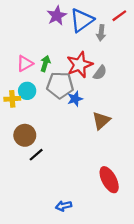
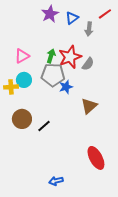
blue triangle: (82, 20) -> (72, 18), size x0.6
green arrow: (45, 64) -> (51, 56), moved
black line: (36, 155) -> (44, 126), moved

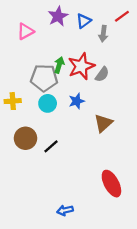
pink triangle: (22, 56) -> (25, 31), moved
gray pentagon: (53, 75) -> (44, 78), moved
cyan circle: (24, 80) -> (48, 103), moved

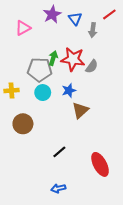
blue triangle: (84, 21) -> (75, 19), turned -32
red star: (81, 66) -> (73, 59), turned 30
brown triangle: (103, 123) -> (80, 110), moved
black line: (51, 146) -> (59, 152), moved

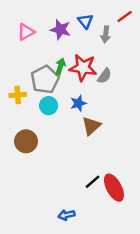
purple star: (52, 14) -> (60, 30), moved, turned -30
gray pentagon: (40, 70) -> (45, 79), turned -30
yellow cross: (11, 90) -> (18, 95), moved
black line: (59, 152) -> (93, 182), moved

